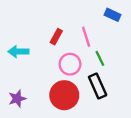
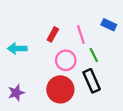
blue rectangle: (112, 15) -> (109, 25), moved

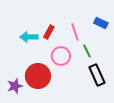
cyan arrow: (17, 48) -> (29, 37), moved
black rectangle: (92, 81) -> (97, 75), moved
red circle: (60, 89) -> (38, 76), moved

